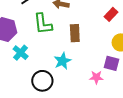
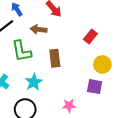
cyan star: (63, 61) -> (34, 82), moved
pink star: (96, 77) -> (69, 106), moved

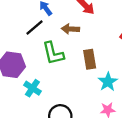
cyan star: (34, 82) -> (108, 82), moved

